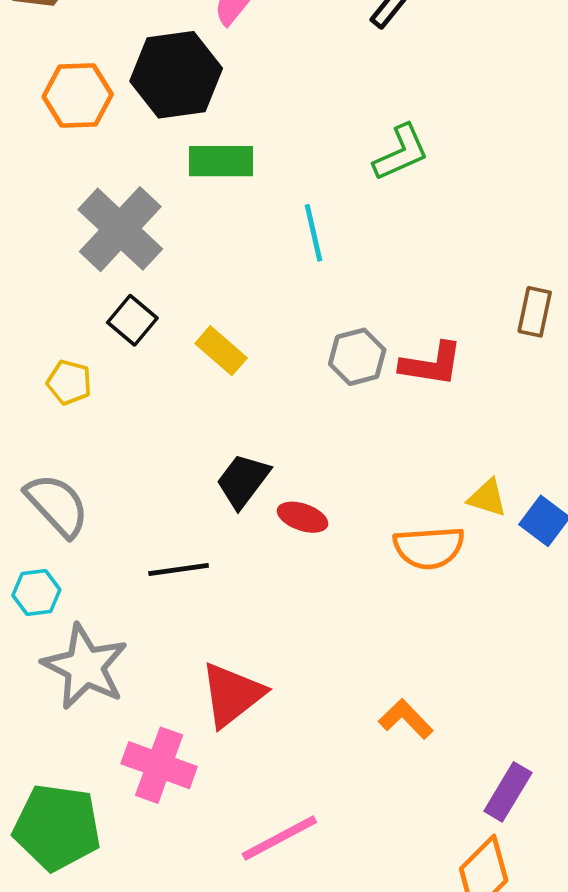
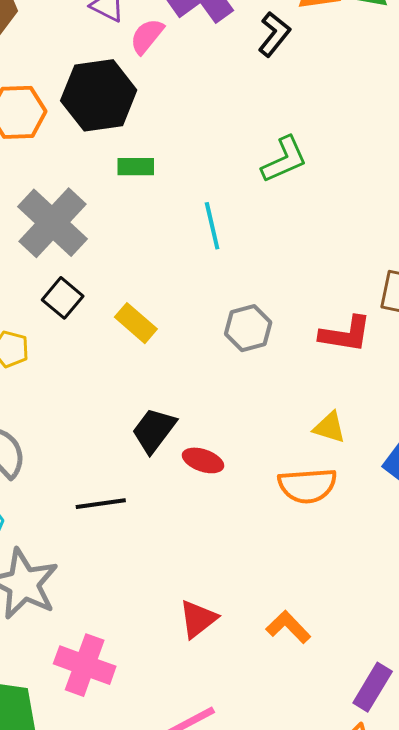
green rectangle: (221, 161) -> (136, 167), size x0.7
red L-shape: (431, 364) -> (345, 334), moved
yellow triangle: (487, 498) -> (329, 427), moved
red triangle: (232, 695) -> (198, 619), moved, size x0.7

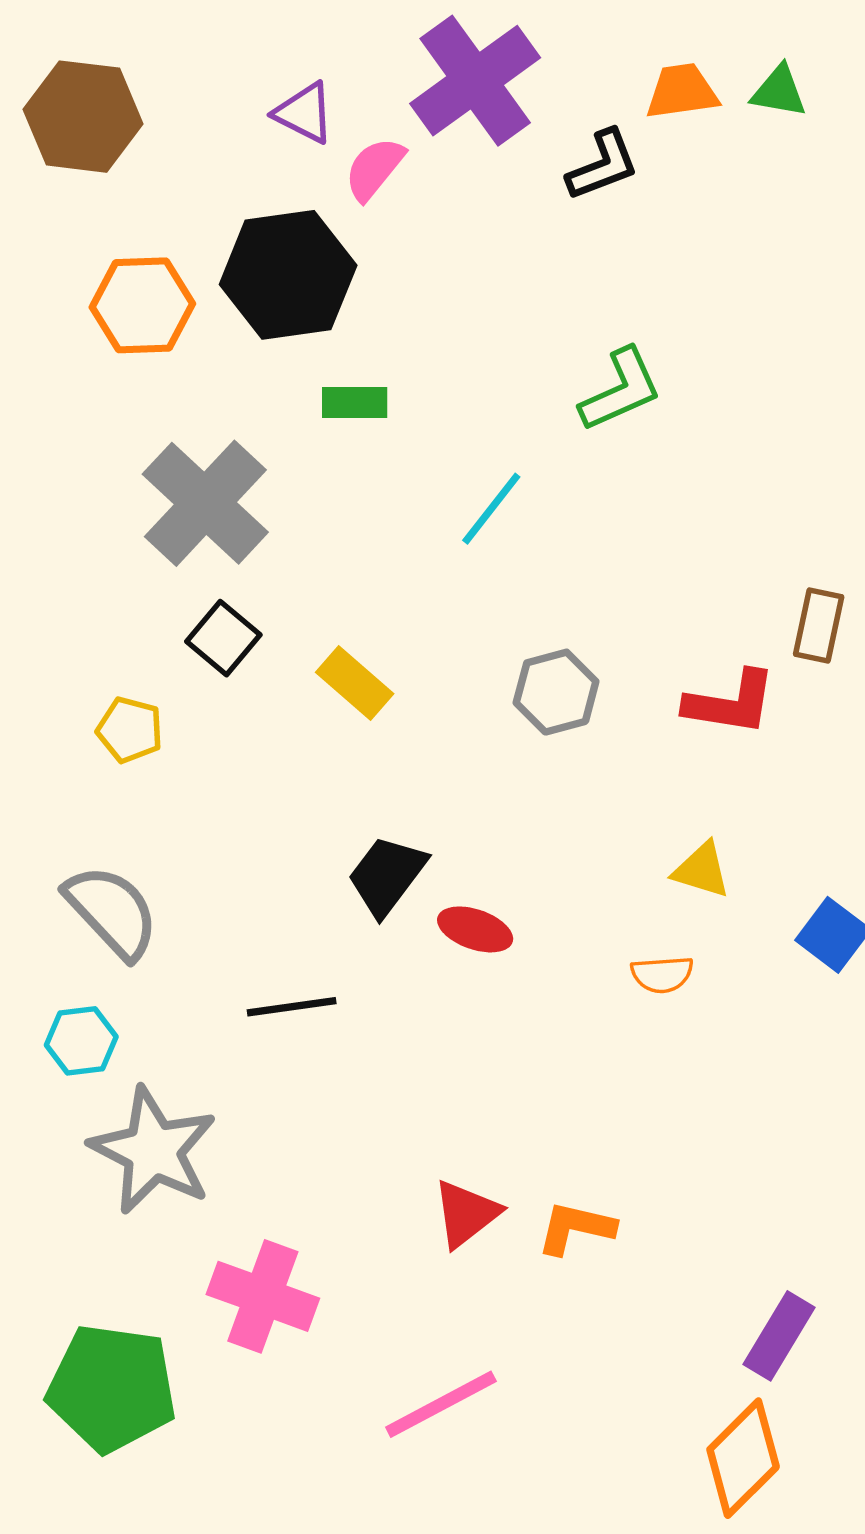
black L-shape: (274, 34) -> (603, 165), turned 30
cyan line: (212, 226) -> (491, 509), turned 51
orange semicircle: (307, 486) -> (662, 974), size x0.6
orange L-shape: (288, 627) -> (576, 1228), moved, turned -33

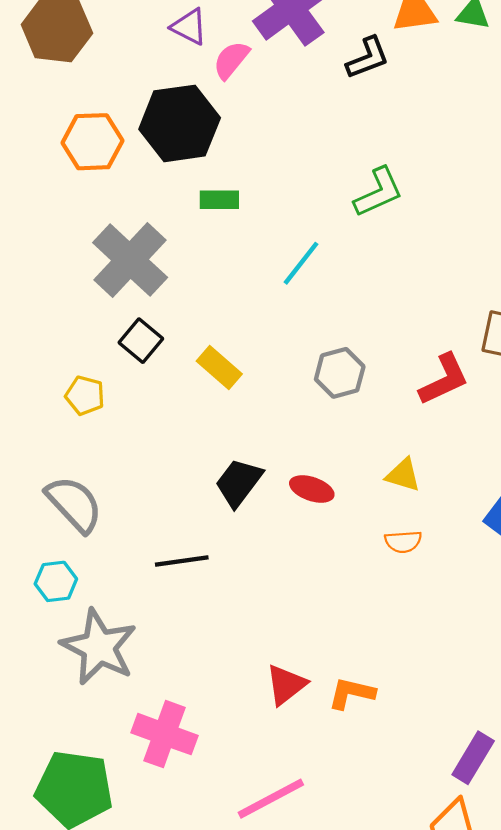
red L-shape: (730, 703) -> (444, 379), turned -34
yellow triangle: (702, 870) -> (403, 475), moved
red ellipse: (475, 929) -> (312, 489), moved

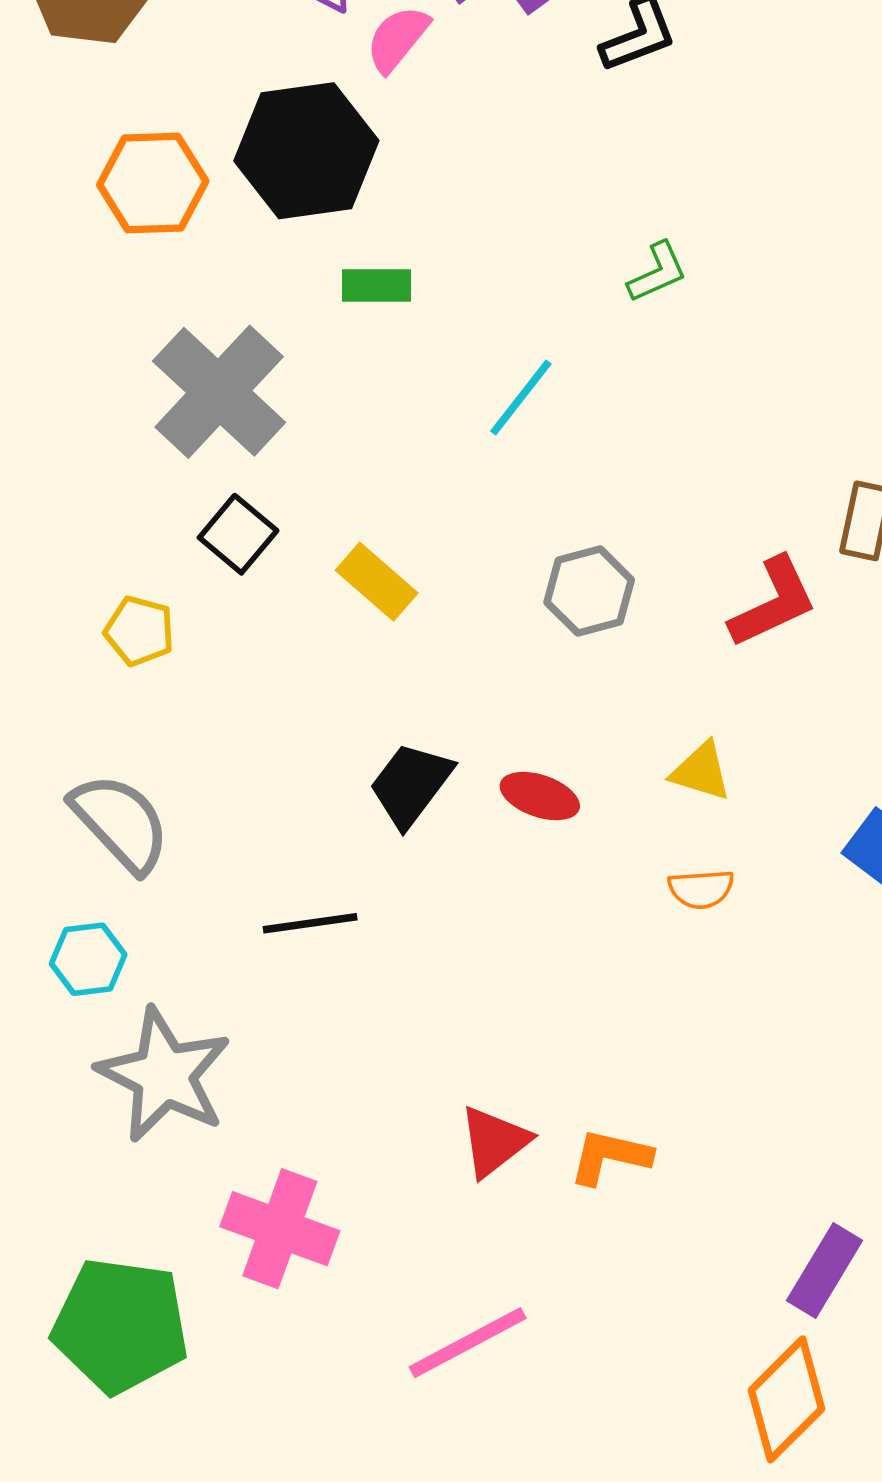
green L-shape: (378, 192) -> (657, 272), size x0.7

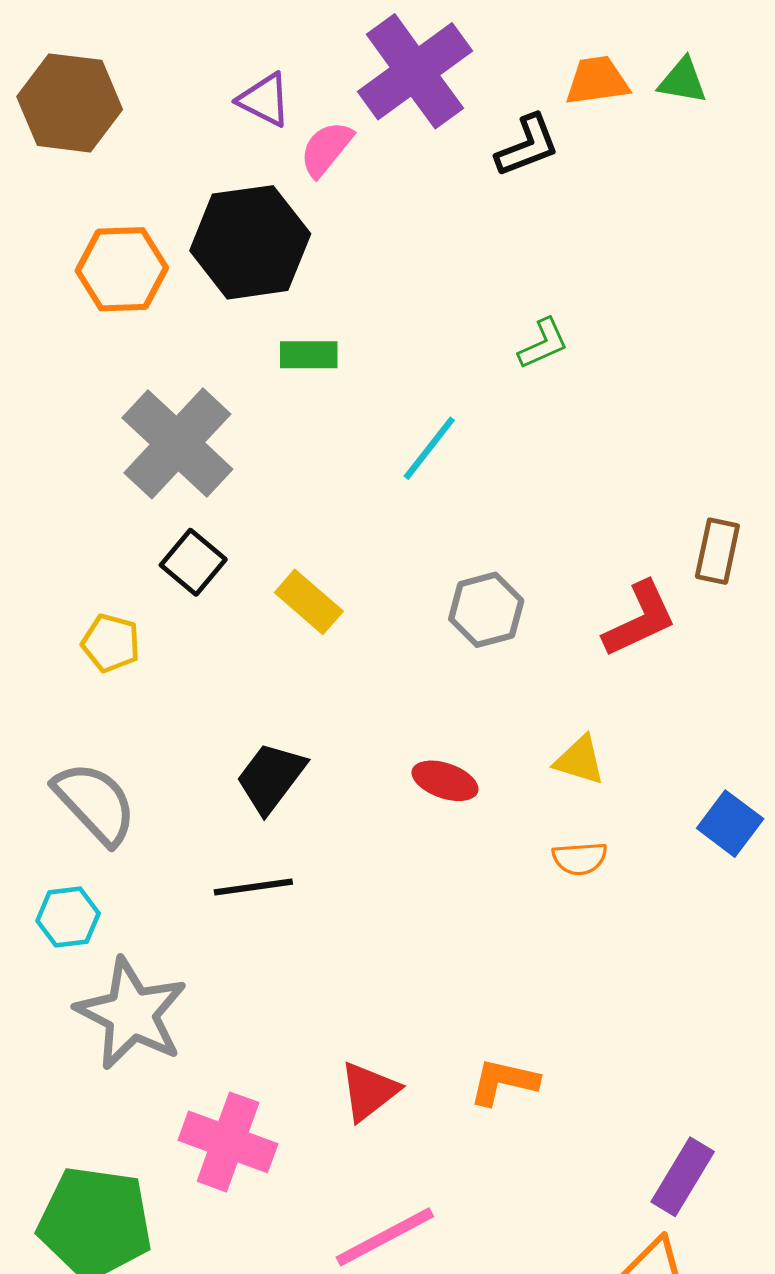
black trapezoid: (411, 785) -> (271, 778), moved
red triangle: (494, 1141) -> (369, 1091), moved

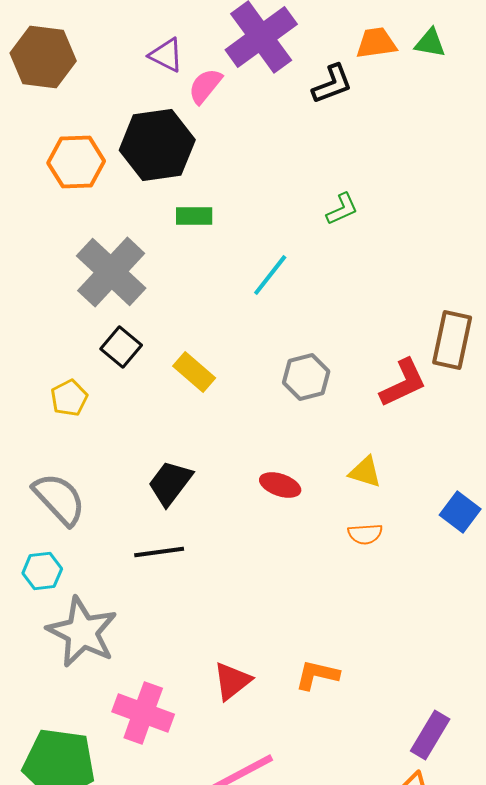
brown rectangle: (717, 551) -> (452, 340), size x1.4
yellow pentagon: (111, 643) -> (69, 398), turned 30

